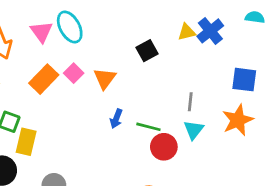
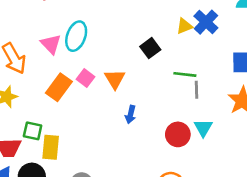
cyan ellipse: (70, 27) -> (76, 36), turned 56
green line: (148, 127) -> (185, 74), moved
cyan triangle: (194, 130) -> (203, 128), moved

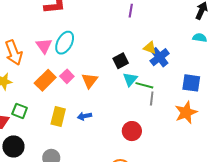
blue cross: (206, 22) -> (160, 57), moved
yellow triangle: (184, 26) -> (150, 48), turned 32
blue arrow: (130, 115) -> (84, 116), moved, turned 56
cyan triangle: (203, 128) -> (130, 79), moved
yellow rectangle: (51, 147) -> (58, 116), moved

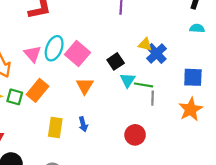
pink square: (67, 76) -> (77, 53), moved, size x1.6
green square: (20, 111) -> (15, 97), moved
blue arrow: (84, 116) -> (83, 124), turned -88

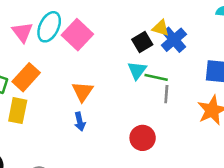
black square: (116, 61) -> (142, 42), moved
orange triangle: (85, 86) -> (82, 92), moved
yellow rectangle: (55, 127) -> (18, 111), moved

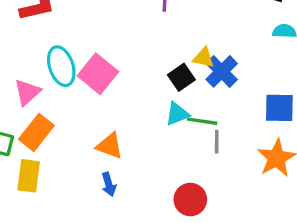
cyan ellipse: (49, 27) -> (61, 66), turned -40
pink triangle: (22, 32) -> (27, 92), moved, turned 30
cyan triangle: (137, 70) -> (177, 114), turned 36
orange triangle: (82, 92) -> (110, 146), turned -40

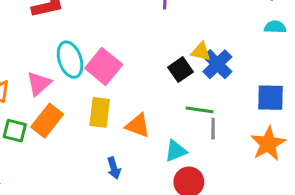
cyan triangle: (177, 114) -> (176, 151), moved
orange triangle: (110, 146) -> (138, 126), moved
yellow rectangle: (29, 176) -> (100, 112), moved

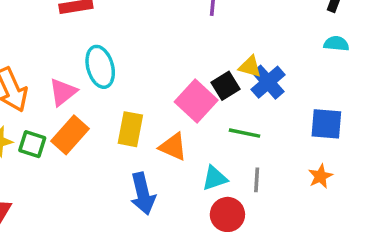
pink square: (104, 66) -> (196, 101), moved
gray line: (213, 129) -> (257, 180), moved
orange star: (268, 144) -> (320, 176), size x0.6
blue arrow: (114, 168) -> (143, 194), size x1.6

